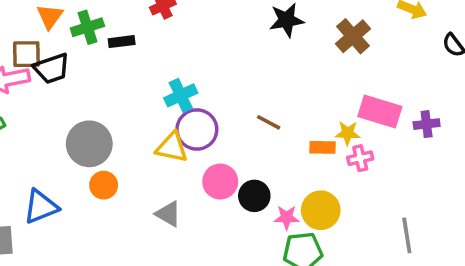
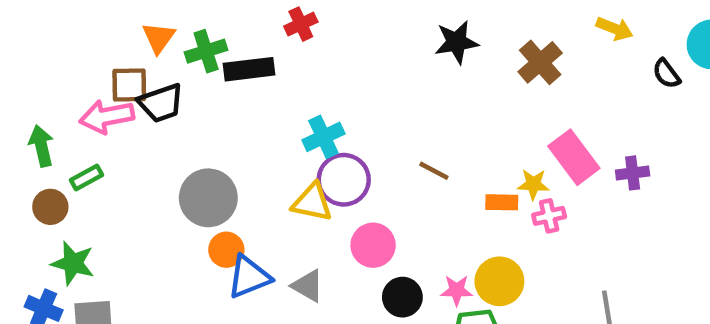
black rectangle: (122, 42) -> (249, 69), size x1.5
pink rectangle: (380, 112) -> (574, 157), turned 36
black circle: (254, 196) -> (402, 297), moved
blue triangle: (41, 207) -> (249, 277), moved

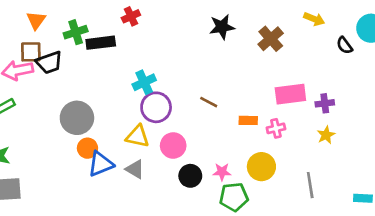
orange triangle: (159, 38) -> (36, 20), moved
pink rectangle: (574, 157) -> (290, 94), turned -60
yellow star: (533, 184) -> (326, 135), moved, turned -30
yellow triangle: (312, 202) -> (138, 136), moved
yellow circle: (499, 281) -> (261, 167), moved

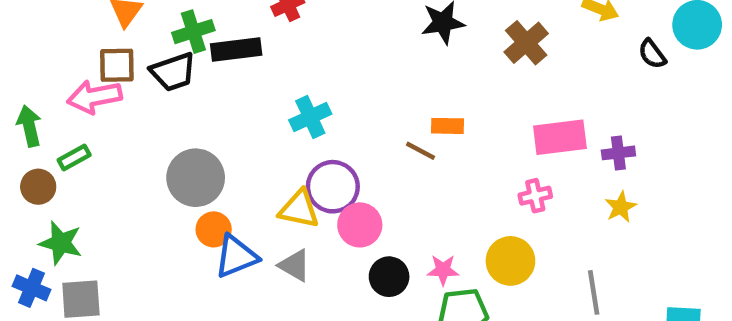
black trapezoid: (49, 62) -> (173, 72), moved
purple circle: (156, 107) -> (333, 187), moved
orange rectangle: (248, 120) -> (448, 126), moved

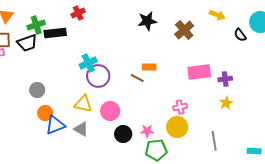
gray circle: (196, 178) -> (37, 90), size x0.6
purple circle: (333, 187) -> (98, 76), moved
pink cross: (535, 196) -> (180, 107), moved

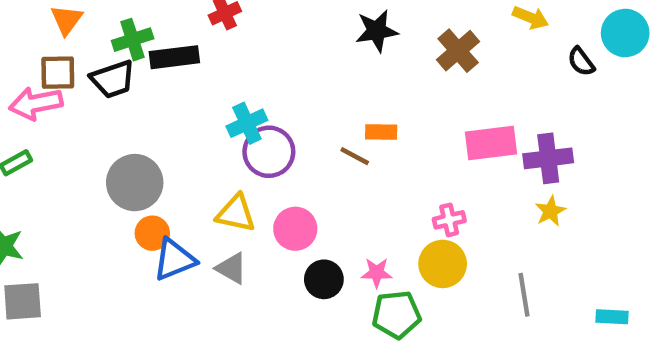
purple cross: (225, 79) -> (548, 158), size x1.5
gray circle: (37, 90) -> (135, 183), size x1.6

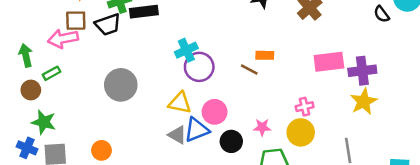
yellow star: (550, 211) -> (364, 102), size x1.5
orange circle: (152, 233) -> (102, 150), moved
blue triangle: (174, 260) -> (197, 130), moved
pink star: (377, 273) -> (262, 127), moved

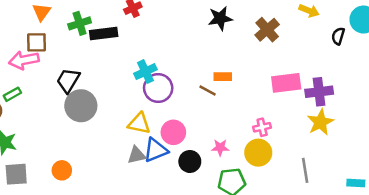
black semicircle: (382, 14) -> (338, 36), turned 54
black trapezoid: (108, 24) -> (68, 80), moved, turned 140
gray triangle: (177, 135) -> (137, 155), turned -42

